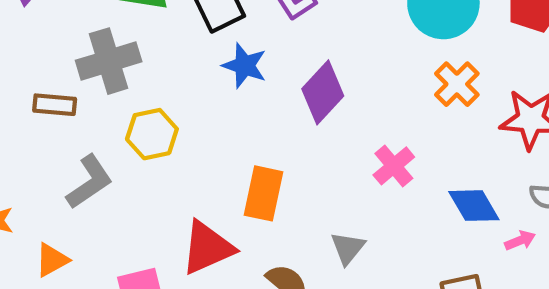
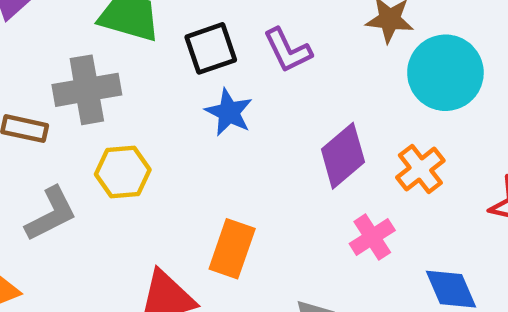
orange cross: (457, 84) -> (420, 169), moved
purple diamond: (323, 92) -> (343, 156), moved

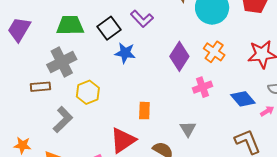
pink cross: (372, 237) -> (202, 87), turned 30
orange rectangle: (232, 249) -> (144, 111), size x0.7

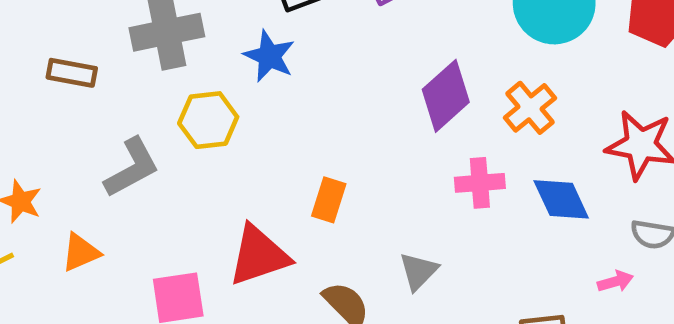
blue star: (125, 53) -> (269, 56), moved
brown rectangle: (40, 87) -> (72, 73), moved
blue diamond: (243, 99) -> (561, 199), moved

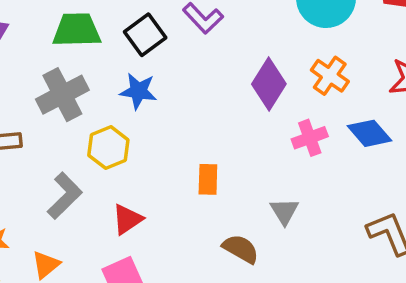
red triangle: (259, 255) -> (127, 219), moved, size x0.7

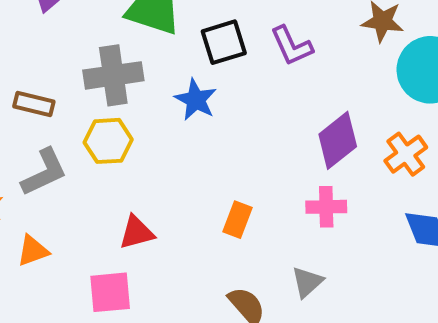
pink cross: (310, 138) -> (326, 207), moved
yellow hexagon: (108, 148) -> (108, 141), moved
gray L-shape: (65, 196) -> (44, 172), moved

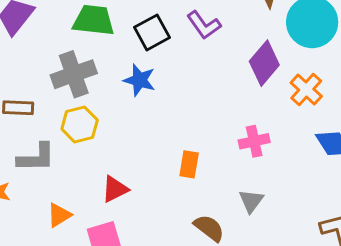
purple diamond: (338, 140) -> (264, 63), moved
gray L-shape: (44, 172) -> (36, 158), turned 36
orange triangle: (33, 251) -> (59, 215), moved

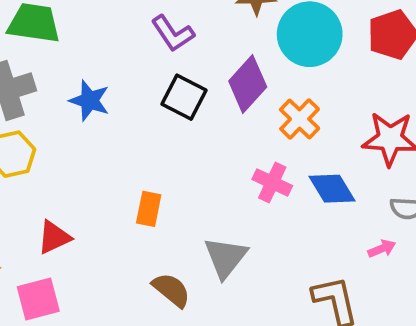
black square: (152, 32) -> (184, 97), moved, turned -36
pink cross: (254, 141) -> (272, 182), moved, turned 36
gray triangle: (251, 201) -> (226, 257), size x1.4

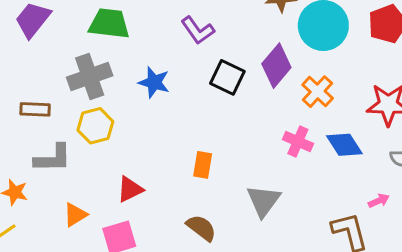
purple L-shape: (173, 33) -> (198, 30), moved
pink arrow: (382, 249) -> (379, 201), moved
brown semicircle: (171, 290) -> (201, 228), moved

